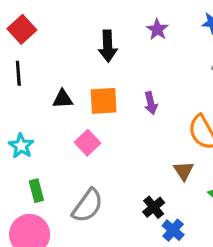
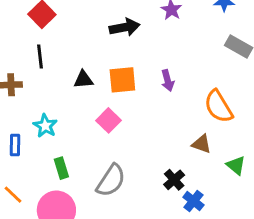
black arrow: (108, 46) -> (125, 27), turned -96
brown triangle: (184, 171) -> (202, 144), turned -35

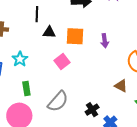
black line: (40, 57) -> (37, 14), moved
black cross: (174, 180) -> (92, 110), moved

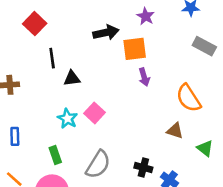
orange square: (75, 36) -> (135, 49), moved
cyan star: (20, 59) -> (67, 119), moved
black cross: (92, 110) -> (143, 168), turned -32

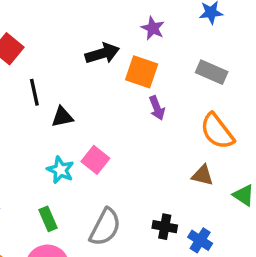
gray rectangle: (204, 46) -> (212, 72), moved
orange square: (135, 49) -> (142, 72), turned 30

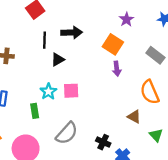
black arrow: (102, 53) -> (72, 33), moved
black triangle: (62, 117) -> (58, 59), turned -32
pink square: (95, 160) -> (71, 91), turned 35
green rectangle: (48, 219) -> (35, 111), moved

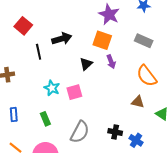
purple star: (126, 19) -> (109, 14), size x1.5
black triangle: (58, 59) -> (86, 64), moved
cyan star: (48, 92) -> (52, 88), moved

